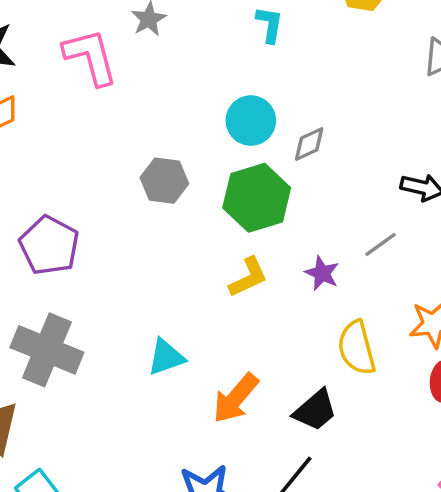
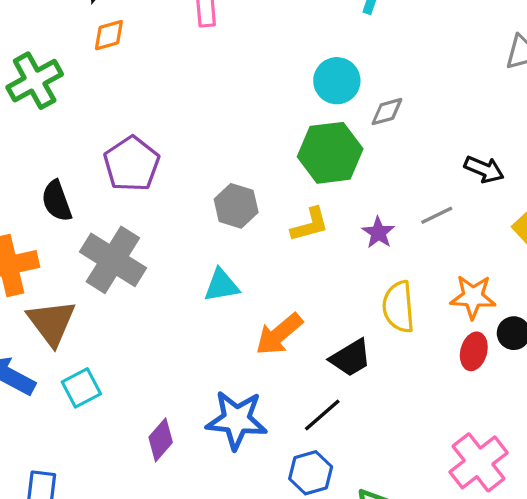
gray hexagon: (164, 181) -> (236, 206), moved

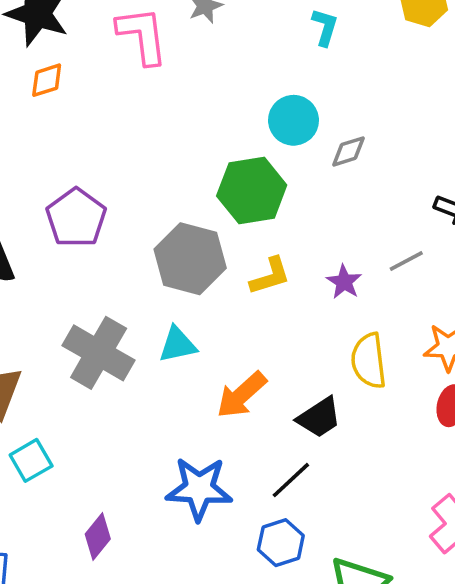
green hexagon: (330, 153) -> (252, 191), moved
gray hexagon: (236, 206) -> (190, 259), size x1.5
gray cross: (113, 260) -> (99, 353), moved
purple diamond: (161, 440) -> (98, 536), moved

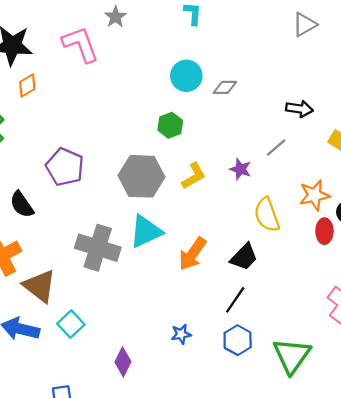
gray diamond: (348, 151) -> (225, 87), turned 30
green hexagon: (252, 191) -> (170, 125), size x0.6
cyan triangle: (178, 345) -> (146, 232), size x1.4
blue star: (199, 489) -> (181, 334), moved, size x0.5

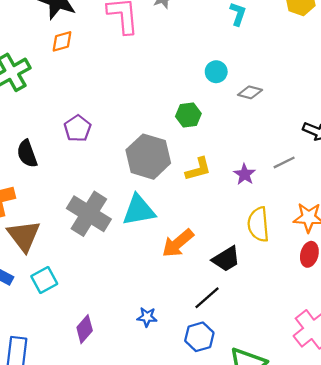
cyan circle: (186, 76) -> (216, 72), size x0.7
purple pentagon: (65, 167) -> (78, 128), size x0.7

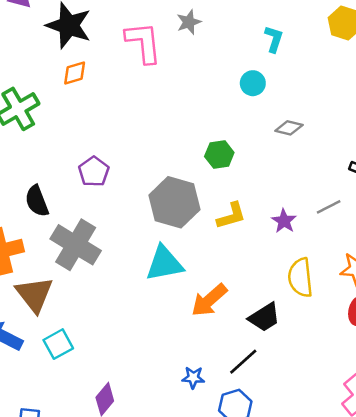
cyan circle: (216, 72) -> (253, 83), moved
gray cross: (89, 214) -> (76, 245), moved
blue star: (147, 317) -> (193, 378), moved

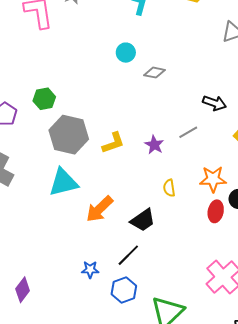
cyan circle: (253, 83) -> (126, 53), moved
green hexagon: (219, 154) -> (44, 99), moved
yellow semicircle: (300, 278) -> (169, 188), size x0.6

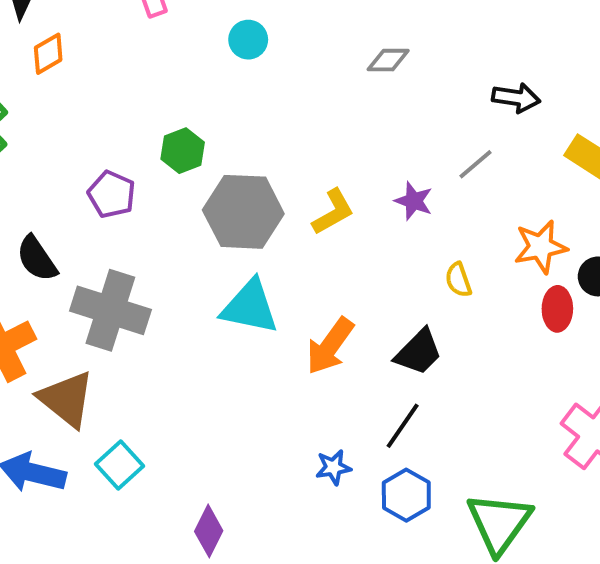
cyan circle: (126, 53) -> (248, 40), moved
cyan triangle: (63, 182) -> (250, 307), turned 36

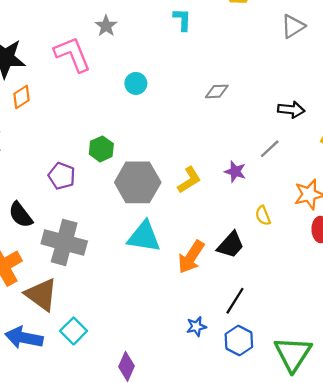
black trapezoid: (418, 352) -> (231, 245), moved

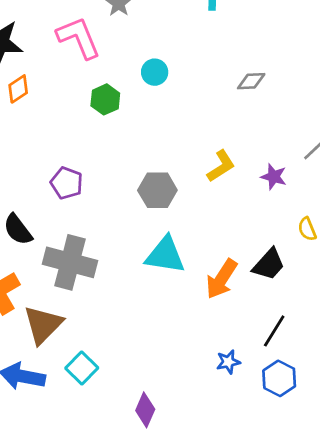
green hexagon: (101, 149) -> (105, 99), moved
yellow L-shape: (189, 180) -> (221, 166), moved
gray hexagon: (138, 182) -> (157, 190), size x0.7
brown triangle: (41, 295) -> (43, 325), turned 39

